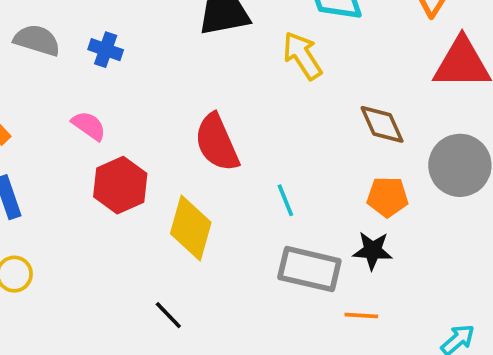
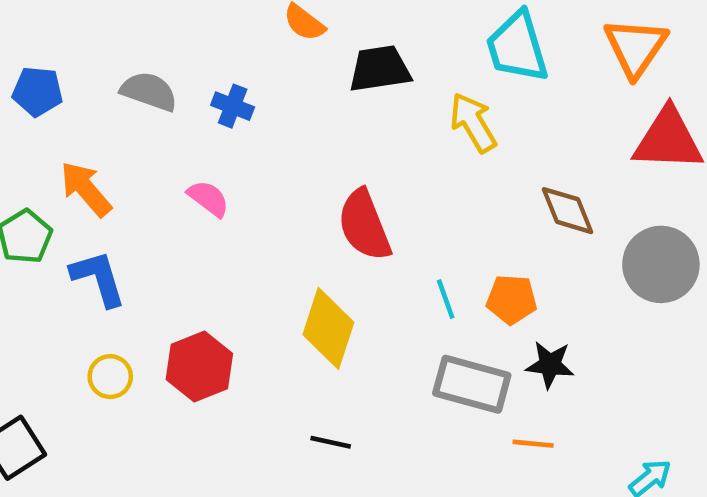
red hexagon: (120, 185) -> (199, 367), moved
orange pentagon: (387, 197) -> (512, 299), moved
black line: (168, 315) -> (331, 442), moved, turned -36

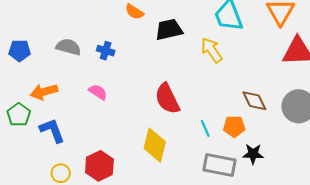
orange arrow: (86, 189) -> (44, 92), turned -60
brown diamond: (567, 211) -> (254, 101), moved

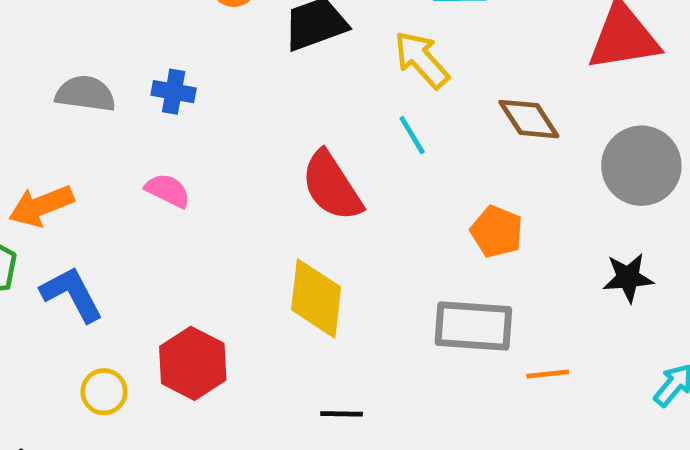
brown diamond: (254, 101) -> (529, 119), moved
orange pentagon: (234, 126) -> (497, 232), turned 30
cyan line: (205, 128) -> (412, 135), moved
black star: (253, 154) -> (628, 278), moved

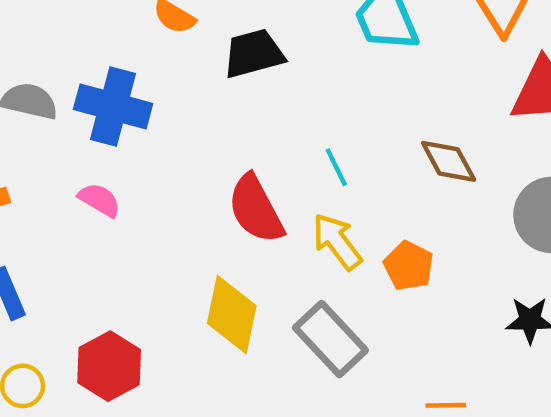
yellow arrow: (422, 60) -> (337, 242), moved
blue cross: (174, 92) -> (113, 106), size x1.8
gray rectangle: (473, 326) -> (330, 339), moved, turned 38

